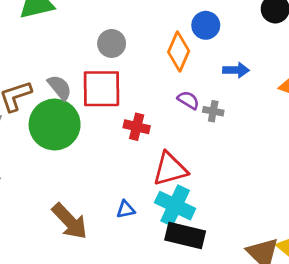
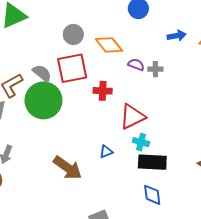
orange diamond: (179, 52) -> (109, 45), moved, turned -52
blue arrow: (236, 70) -> (177, 36), moved
cyan cross: (175, 206) -> (141, 142), size x0.6

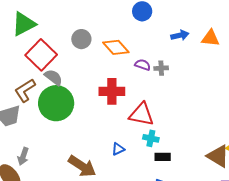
red square: (72, 68) -> (41, 55), moved, turned -32
red cross: (103, 91) -> (112, 91), size x1.4
red triangle: (132, 117) -> (141, 114), turned 40
black rectangle: (152, 162) -> (163, 157), size x0.6

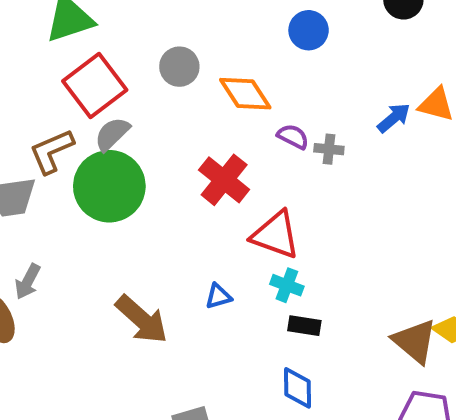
blue arrow: (180, 35) -> (394, 118), moved, turned -36
gray semicircle: (53, 77) -> (112, 134), turned -90
red cross: (112, 91) -> (224, 180), turned 30

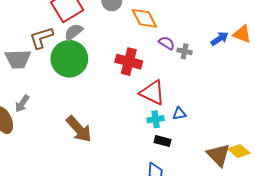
red cross: (224, 180) -> (129, 62), turned -30
cyan cross: (287, 285) -> (156, 119), turned -35
blue triangle: (218, 296) -> (179, 114), moved

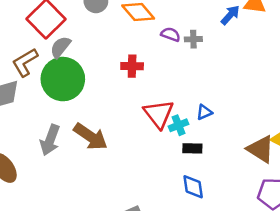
red cross: (129, 62) -> (132, 66), size x0.7
red triangle: (152, 93) -> (159, 114), moved, turned 40
gray arrow: (22, 104) -> (50, 140), moved, size x1.4
brown arrow: (79, 129) -> (91, 137), moved

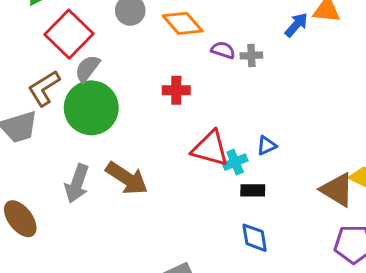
red triangle: (159, 114) -> (210, 149), turned -36

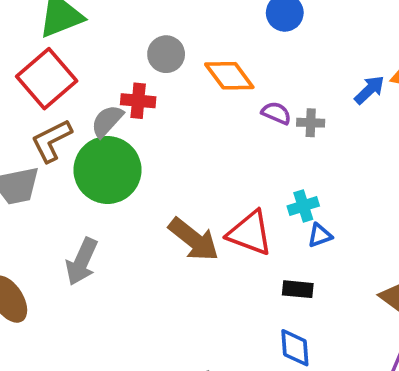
red square: (69, 34) -> (47, 79), moved
red cross: (176, 90) -> (138, 101), moved
cyan cross: (235, 162) -> (303, 206), moved
brown arrow: (127, 178) -> (194, 239), moved

